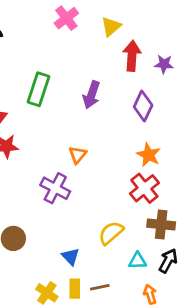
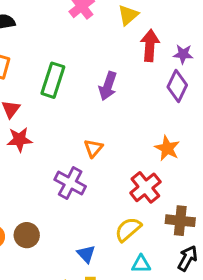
purple diamond: (143, 106) -> (177, 86), moved
red cross: (144, 188) -> (145, 187), moved
cyan triangle: (137, 261) -> (141, 264), moved

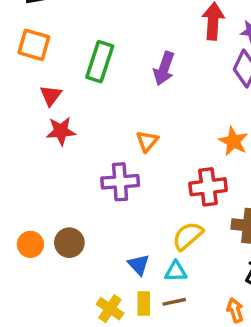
purple cross: (70, 183) -> (120, 182), turned -32
red cross: (145, 187) -> (208, 187), turned 32
cyan triangle: (141, 264) -> (176, 271), moved

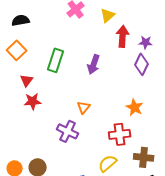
orange square: (34, 45) -> (17, 50), turned 30
purple cross: (120, 182) -> (68, 131), turned 30

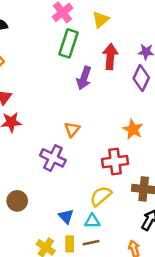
red arrow: (123, 36) -> (110, 57), moved
green rectangle: (56, 60) -> (68, 43), moved

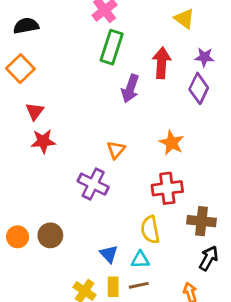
yellow triangle: (101, 20) -> (184, 19), moved, turned -42
orange star: (133, 129) -> (172, 143), moved
yellow semicircle: (101, 196) -> (150, 230), turned -60

